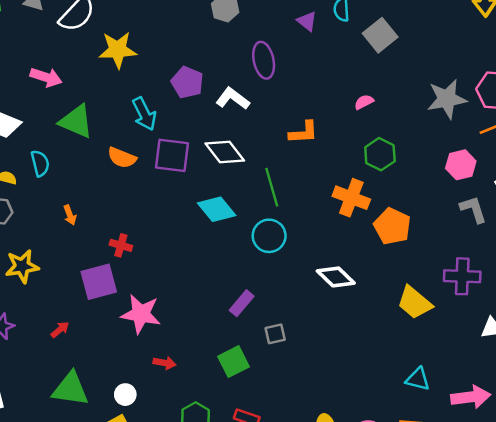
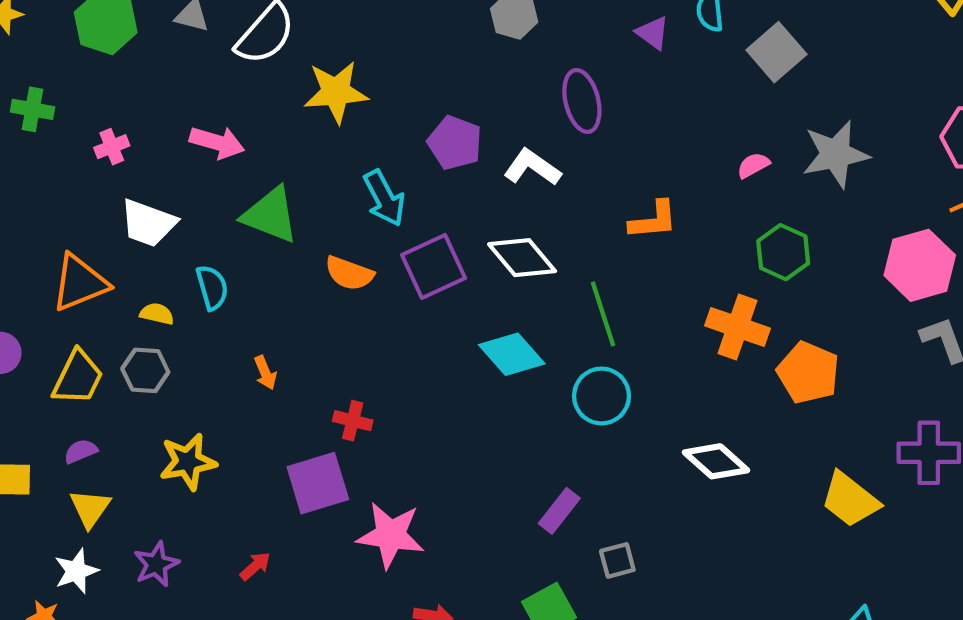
gray star: (447, 99) -> (836, 154), moved
purple square: (172, 155) -> (434, 266), turned -30
pink hexagon: (461, 165) -> (920, 265), size x1.4

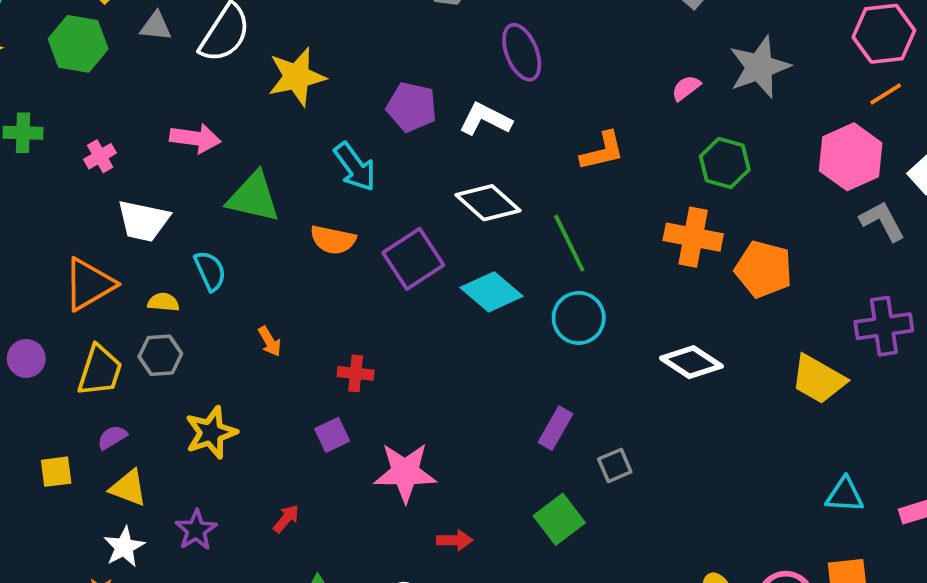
purple square: (434, 266) -> (413, 259), moved
purple square: (318, 483) -> (332, 435), size x0.6
yellow triangle: (90, 508) -> (128, 488), turned -36

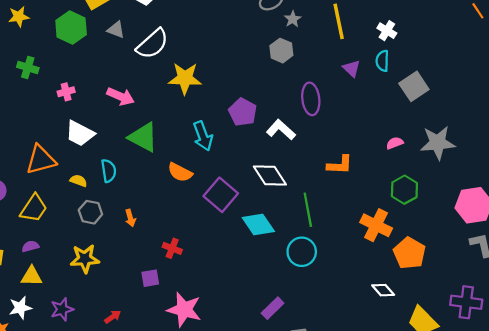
purple square: (413, 259) -> (221, 195), turned -32
gray hexagon: (160, 355) -> (90, 212), moved
white diamond: (691, 362) -> (383, 290), moved, size x0.7
yellow triangle: (128, 488) -> (31, 276), turned -35

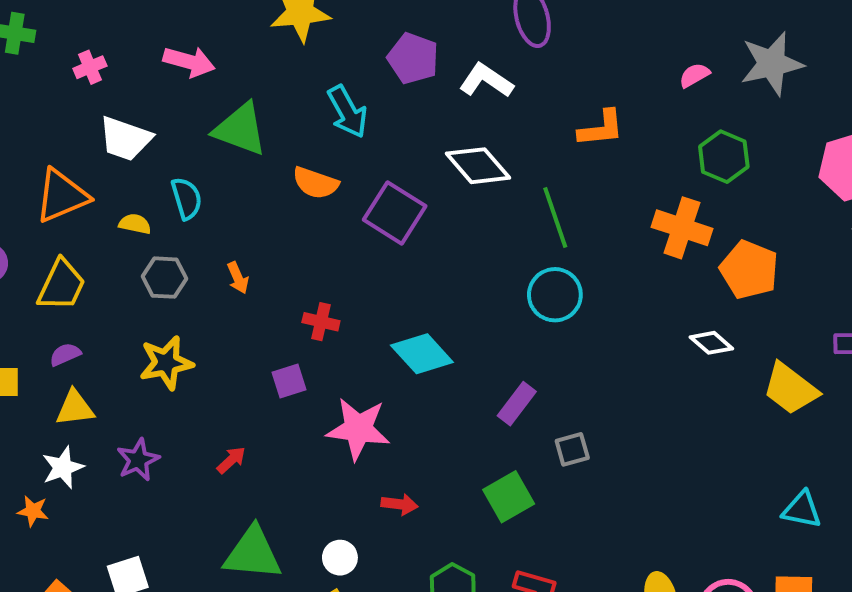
cyan diamond: (258, 225) -> (422, 354), moved

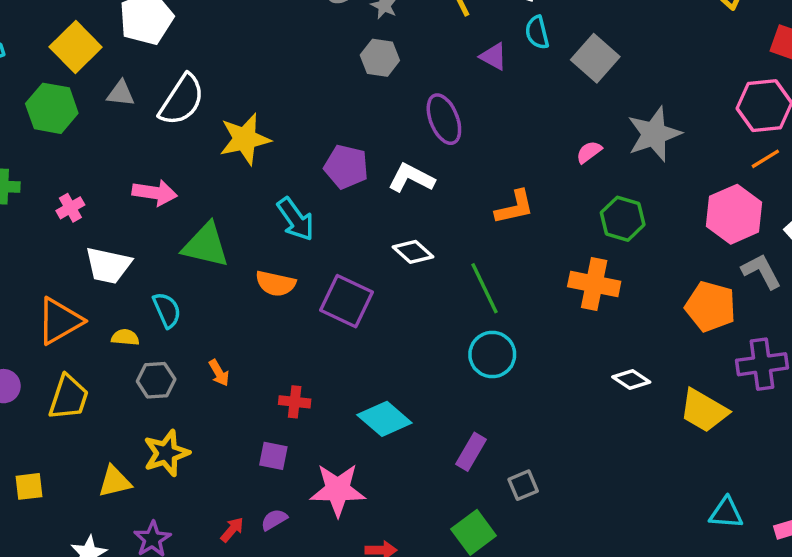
white diamond: (478, 166) -> (413, 252), size x0.7
orange pentagon: (749, 270) -> (710, 306), moved
purple semicircle: (65, 354) -> (274, 520), moved
purple square: (289, 381) -> (273, 456), turned 36
yellow triangle: (75, 408) -> (115, 482), moved

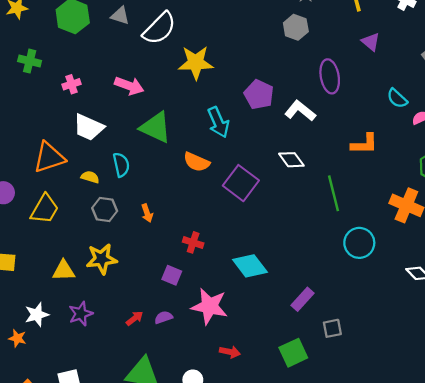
cyan semicircle: (537, 32) -> (397, 98), moved, turned -45
cyan circle: (492, 355) -> (359, 243), moved

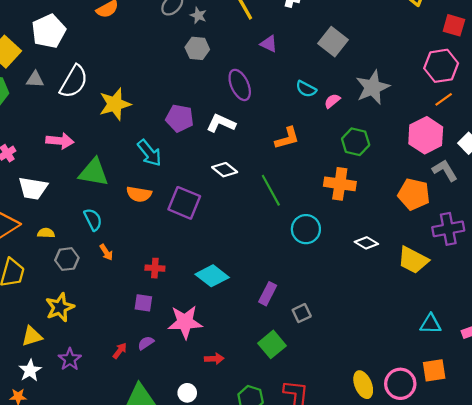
cyan semicircle: (121, 165) -> (93, 220), moved
yellow star: (102, 259) -> (60, 307), moved
yellow triangle: (64, 271) -> (32, 336), moved

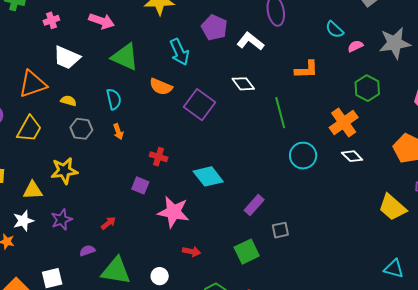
orange cross: (340, 184) -> (344, 122), turned 32
white diamond: (366, 243) -> (352, 156), moved
purple semicircle: (146, 343) -> (87, 251), moved

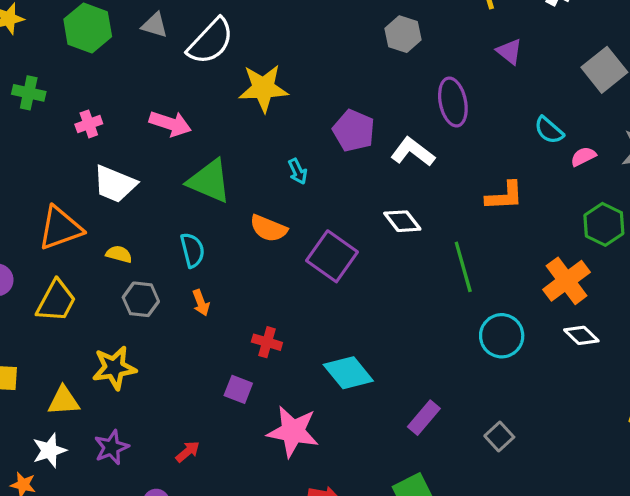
cyan arrow: (179, 52) -> (298, 171), size x0.6
gray square: (280, 230) -> (499, 437), moved, turned -30

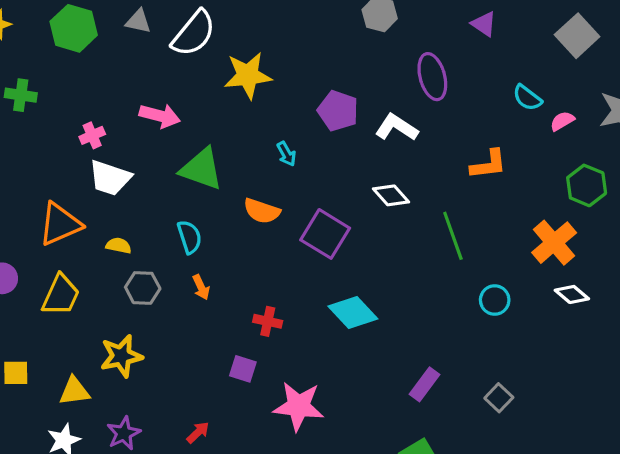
pink cross: (89, 124) -> (92, 135), moved
cyan circle: (502, 336) -> (495, 300), size x0.7
cyan diamond: (348, 373) -> (353, 313), moved

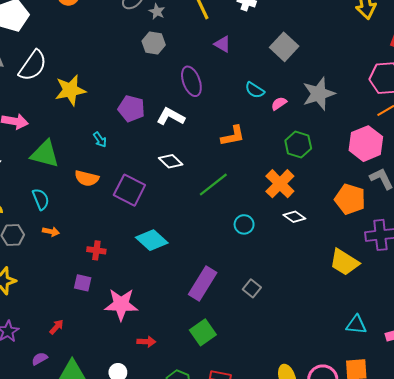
green line: (453, 236) -> (213, 185), turned 76
orange arrow: (201, 287) -> (51, 232), turned -49
purple rectangle: (425, 384) -> (203, 283), size x1.5

